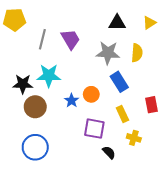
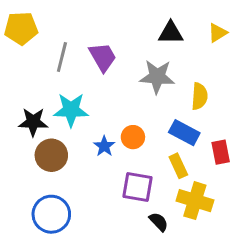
yellow semicircle: (137, 53) -> (199, 96), moved
blue rectangle: (119, 82) -> (184, 133), moved, turned -30
yellow cross: (134, 138) -> (195, 201), size x1.6

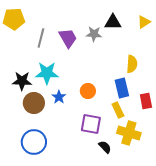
gray star: (157, 77) -> (94, 34), moved, size x0.7
blue rectangle: (184, 133) -> (122, 88), turned 48
blue star: (104, 146) -> (59, 97), moved

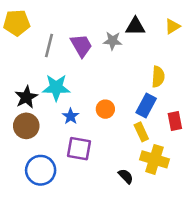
black star: (22, 81) -> (26, 97), turned -30
blue rectangle: (122, 88) -> (146, 105), turned 42
brown circle: (34, 103) -> (26, 126), moved
purple square: (91, 124) -> (79, 149), moved

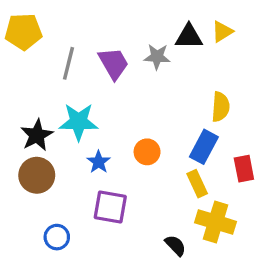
yellow triangle: (172, 26) -> (222, 32), moved
blue circle: (41, 170) -> (57, 237), size x0.6

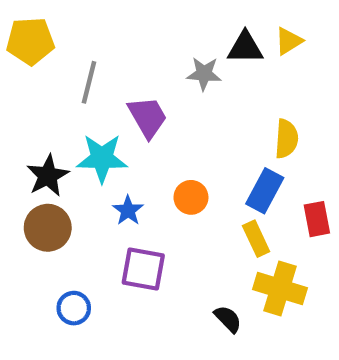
purple trapezoid: (114, 63) -> (148, 117), moved

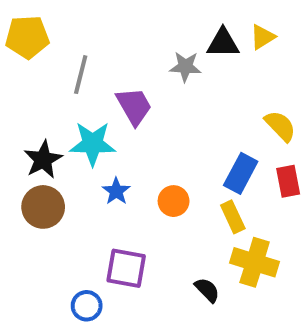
yellow semicircle: (286, 139) -> (280, 126), moved, turned -48
orange circle: (191, 197) -> (174, 201), moved
red rectangle: (317, 219) -> (288, 181), moved
purple square: (143, 269) -> (126, 268), moved
blue circle: (74, 308) -> (87, 306), moved

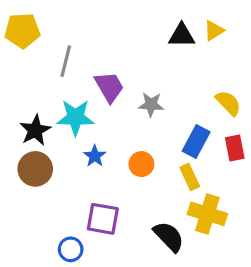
gray star: (185, 67) -> (151, 105), moved
black semicircle: (207, 290) -> (169, 236), size x1.5

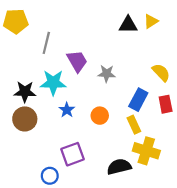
black star: (35, 130) -> (25, 92), turned 30
purple square: (103, 219) -> (72, 154), turned -30
black semicircle: (169, 236) -> (119, 167), turned -60

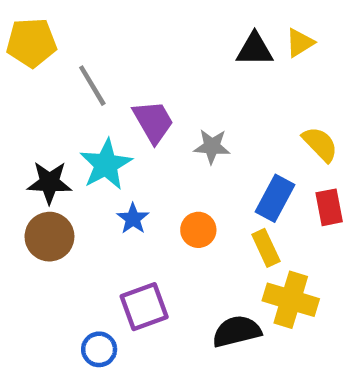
gray line: (46, 43) -> (92, 86), turned -45
cyan star: (53, 83) -> (106, 164), turned -30

